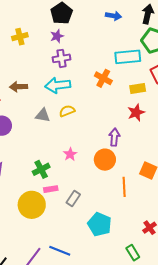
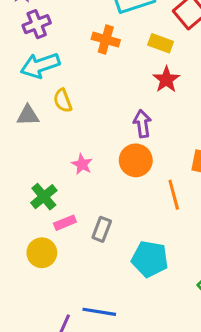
yellow rectangle: (138, 89) -> (161, 43), turned 42
yellow semicircle: (67, 111) -> (63, 101), turned -77
yellow circle: (32, 205) -> (42, 253), size x0.7

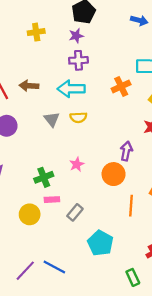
orange cross: (106, 40) -> (121, 86), turned 30
yellow semicircle: (63, 101) -> (78, 117), turned -91
gray triangle: (28, 115) -> (52, 119), turned 35

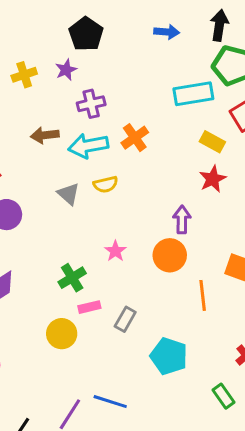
purple star: (76, 36) -> (66, 70), moved
brown arrow: (29, 86) -> (45, 135), moved
orange cross: (121, 86) -> (135, 138), moved

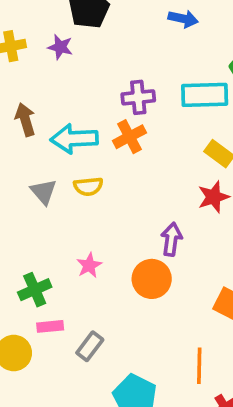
purple star: (66, 70) -> (60, 47), turned 30
purple cross: (91, 104) -> (138, 97), moved
brown arrow: (45, 135) -> (25, 120), turned 72
orange line: (203, 295) -> (199, 366), moved

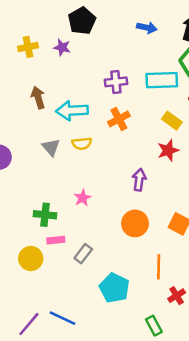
orange cross: (130, 137) -> (119, 119), moved
orange circle: (152, 279) -> (135, 223), moved
green cross: (35, 290) -> (45, 215), turned 30

